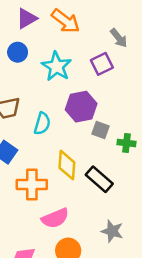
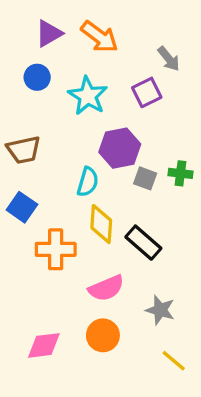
cyan semicircle: (42, 124) -> (88, 182), moved
green cross: (127, 143) -> (180, 173), moved
pink semicircle: (55, 218) -> (106, 288), moved

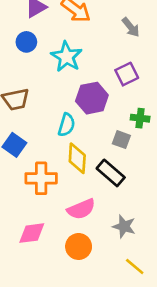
purple square: (147, 92) -> (127, 74), moved
gray square: (145, 178) -> (121, 140), moved
pink diamond: (44, 345) -> (32, 233), moved

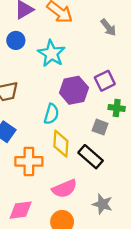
purple square: (127, 74) -> (105, 81), moved

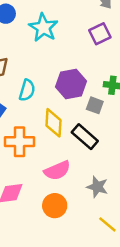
purple square: (105, 81) -> (100, 34), moved
purple hexagon: (74, 90) -> (71, 84), moved
cyan semicircle: (51, 114) -> (27, 90), moved

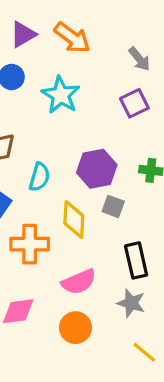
gray square: (95, 105) -> (113, 206), moved
black rectangle: (85, 137) -> (136, 260), moved, turned 36

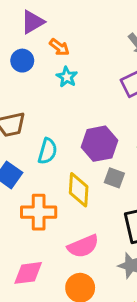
orange arrow: (72, 38) -> (59, 47), moved, size x0.6
cyan star: (61, 95) -> (67, 77), size x0.6

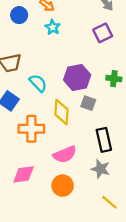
cyan semicircle: (47, 151) -> (38, 83), turned -60

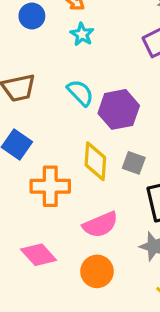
cyan semicircle: (38, 83) -> (80, 93), moved
gray square: (88, 103) -> (134, 163), moved
pink diamond: (24, 174) -> (39, 255), turned 55

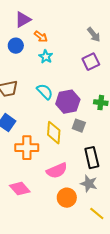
gray square: (134, 163) -> (79, 126), moved
orange circle: (97, 271) -> (67, 198), moved

